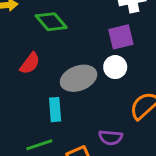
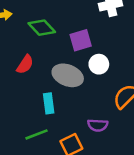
purple square: (121, 37) -> (81, 40), moved
gray ellipse: (79, 78) -> (68, 75), turned 44

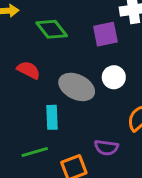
purple square: (81, 40) -> (105, 34), moved
red semicircle: (25, 64) -> (29, 70), turned -102

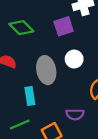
gray ellipse: (77, 87) -> (46, 70), turned 60

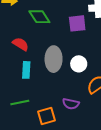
white circle: (74, 59) -> (79, 64), moved
cyan rectangle: (30, 96) -> (26, 70), moved

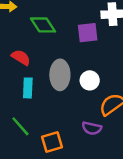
green line: (20, 102) -> (20, 126), turned 60
purple semicircle: (71, 104) -> (92, 128), moved

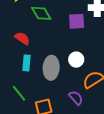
gray ellipse: (60, 75) -> (51, 68), moved
purple semicircle: (92, 128) -> (76, 98), turned -147

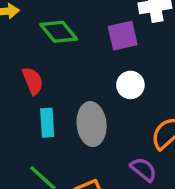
red semicircle: (22, 38) -> (33, 81), turned 42
white circle: (76, 60) -> (130, 85), moved

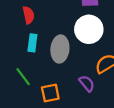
white circle: (130, 85) -> (89, 29), size x1.6

